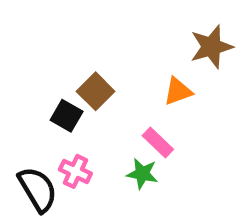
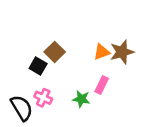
brown star: (211, 47) -> (122, 52), moved
pink rectangle: (158, 143) -> (102, 85), moved, turned 72

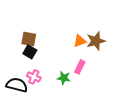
brown square: (55, 52) -> (29, 39), moved, turned -35
black semicircle: (22, 108) -> (17, 85), turned -45

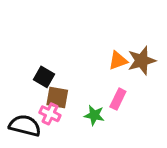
brown square: (29, 39) -> (57, 98), moved

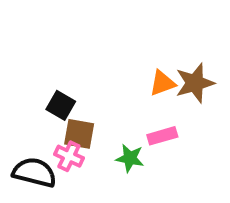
pink rectangle: (118, 99) -> (162, 136), turned 48

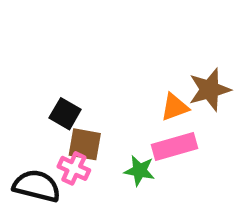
orange triangle: (162, 83) -> (175, 107), moved
pink rectangle: (162, 136) -> (175, 147), size x1.4

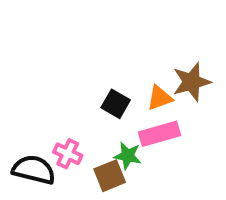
black square: (65, 114) -> (116, 104), moved
brown square: (85, 144) -> (110, 176), moved, turned -32

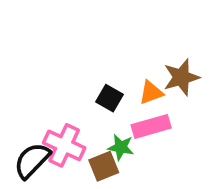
pink cross: (68, 154) -> (64, 145), size x1.5
black semicircle: (34, 170) -> (32, 160), turned -60

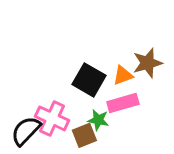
black square: (109, 98) -> (89, 80), size x1.5

